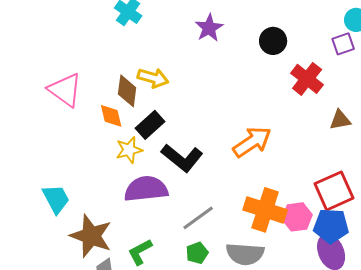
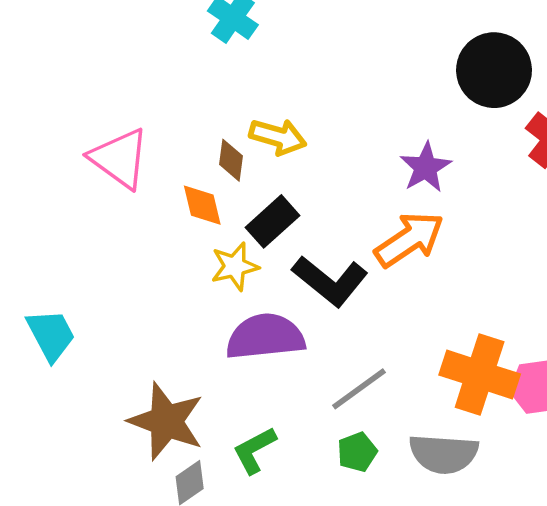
purple star: (209, 28) -> (426, 167), moved
black circle: (273, 41) -> (494, 70), size x1.5
brown diamond: (127, 91) -> (231, 160), size x0.7
orange arrow: (252, 142) -> (409, 239), moved
cyan trapezoid: (56, 199) -> (51, 335), moved

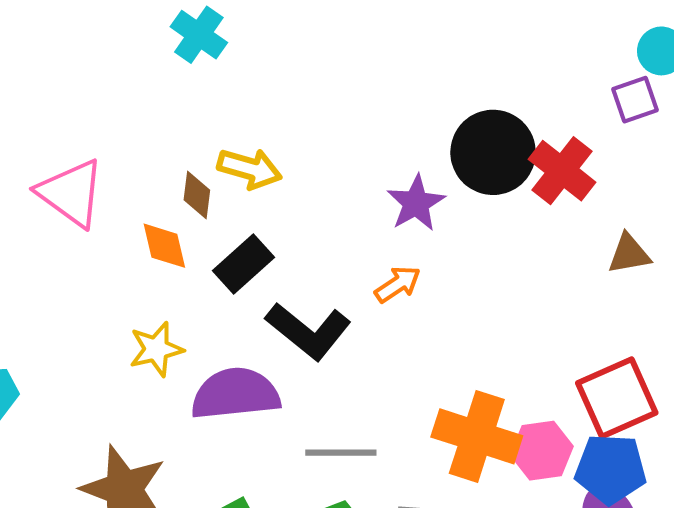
black circle: (494, 70) -> (493, 152), moved
orange arrow: (409, 239) -> (398, 284), size x0.6
yellow star: (235, 266) -> (156, 349), moved
gray line: (359, 389) -> (341, 453), turned 36

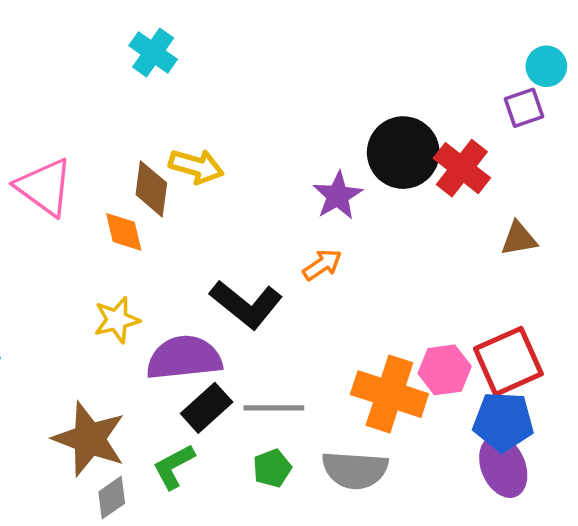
brown diamond: (197, 195) -> (151, 189), size x1.4
black rectangle: (244, 264) -> (207, 408), moved
pink hexagon: (542, 451) -> (445, 370), moved

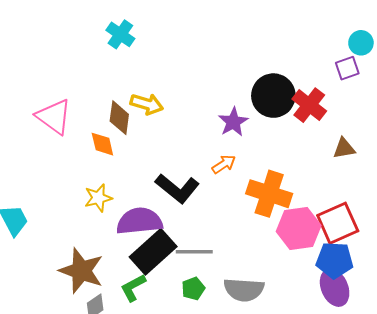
pink hexagon: (445, 370) -> (299, 229), size x1.4
orange cross: (389, 394) -> (269, 194), moved
black rectangle: (207, 408) -> (153, 252), size x1.5

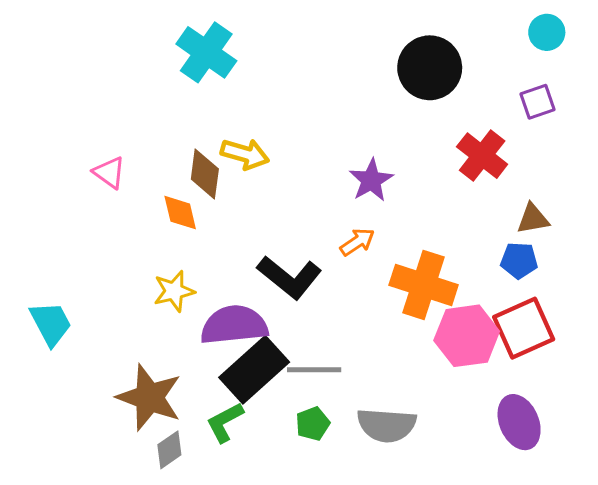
cyan cross: (120, 34) -> (206, 52), size x1.4
cyan circle: (361, 43) -> (547, 32), moved
black circle: (273, 96) -> (430, 68), moved
pink triangle: (54, 117) -> (109, 173), size x0.6
blue pentagon: (335, 260) -> (519, 260), moved, size x0.7

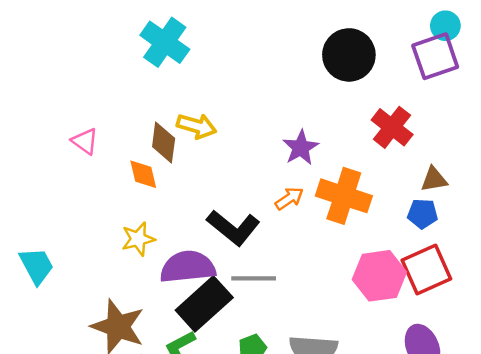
purple square: (538, 102) -> (435, 56), moved, size x1.6
orange cross: (424, 285) -> (344, 196), moved
gray line: (314, 370) -> (254, 278), moved

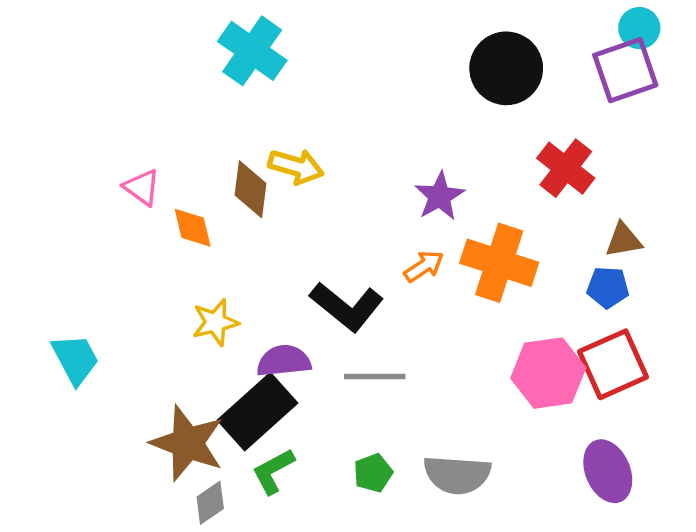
orange diamond: (143, 174) -> (193, 228), moved
purple semicircle: (188, 267) -> (284, 361), size x0.7
black rectangle: (204, 304) -> (257, 412), moved

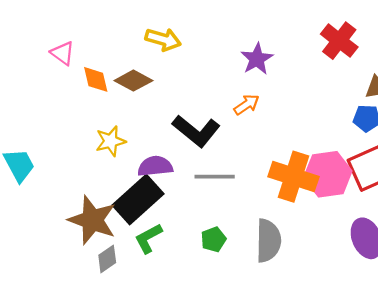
brown diamond: (250, 189) -> (133, 81), moved, turned -69
orange cross: (499, 263) -> (293, 177), moved
gray semicircle: (457, 475) -> (268, 241), turned -93

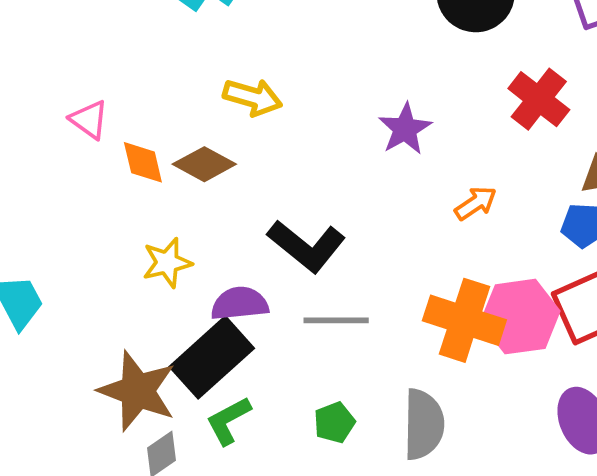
orange arrow: (247, 105) -> (476, 203), moved

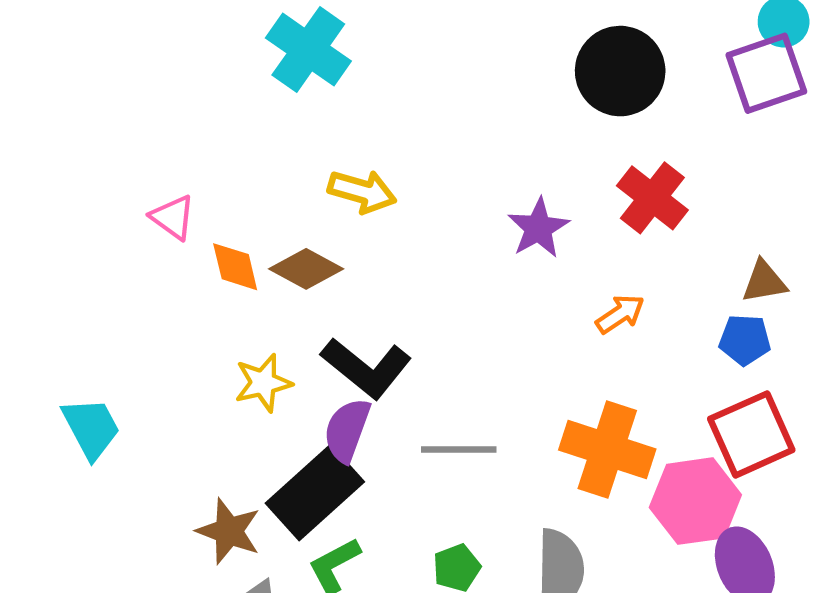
red cross: (539, 99) -> (652, 198), moved
black L-shape: (306, 246) -> (366, 368), moved
purple semicircle: (240, 304) -> (347, 430), turned -64
pink hexagon: (520, 317) -> (695, 501), moved
brown star: (137, 391) -> (229, 531), size x0.7

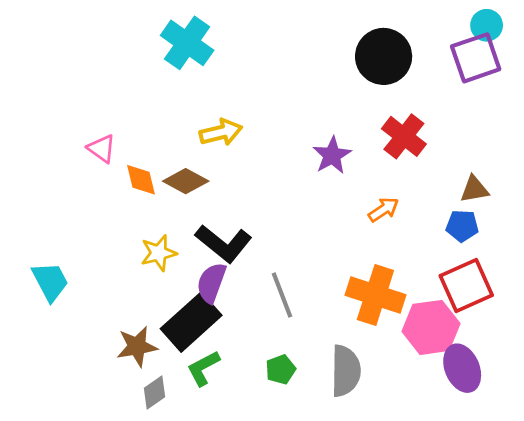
yellow arrow: (362, 191) -> (221, 132), turned -30
gray line: (459, 449) -> (282, 295), turned 69
brown star: (229, 531) -> (137, 346), turned -30

